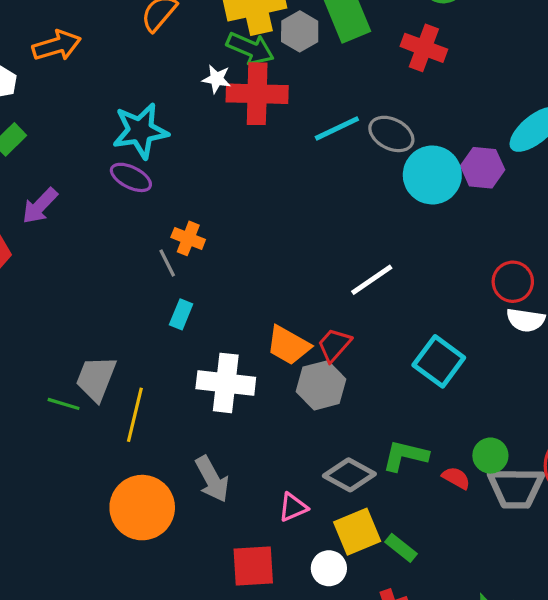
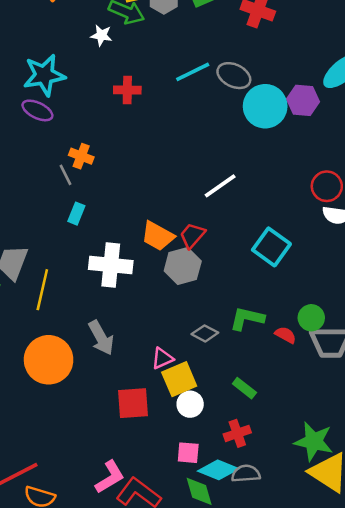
red cross: (257, 94) -> (127, 90), moved, size x0.6
gray diamond: (349, 475) -> (205, 333), size x0.7
yellow square: (357, 532) -> (179, 379), moved

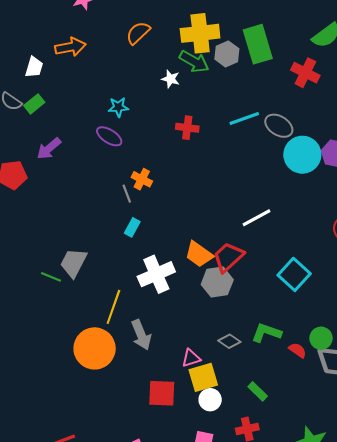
cyan star: (44, 75) -> (118, 107), size x0.6
red trapezoid: (192, 235) -> (228, 257), size x1.4
white cross: (111, 265) -> (156, 274), turned -36
yellow line: (42, 290) -> (113, 307), moved

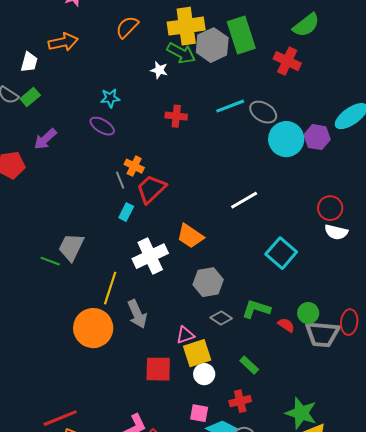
gray hexagon: (227, 54) -> (212, 45), size x1.4
red trapezoid: (228, 257) -> (151, 189), moved
gray hexagon: (217, 282) -> (208, 282), moved

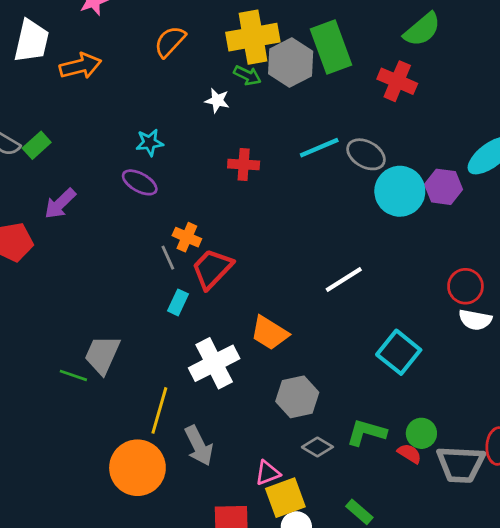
green arrow: (181, 53) -> (247, 75), size x0.7
white trapezoid: (29, 62) -> (31, 41), moved, size x1.5
green circle: (308, 313) -> (421, 433), moved

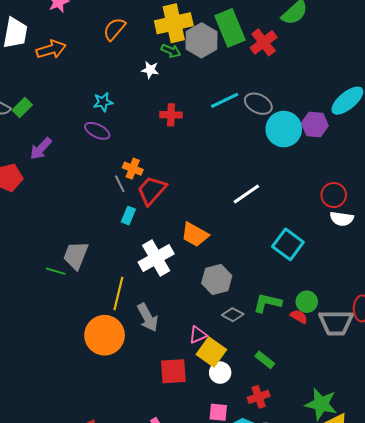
red cross: (397, 81) -> (264, 42), moved, turned 32
yellow square: (285, 498) -> (211, 352), turned -32

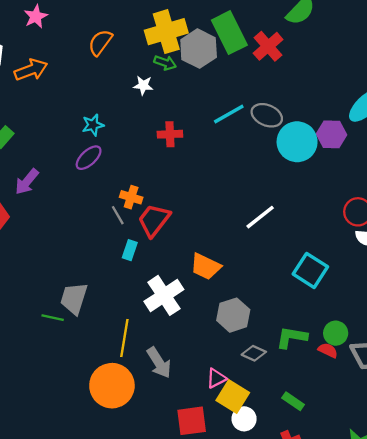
purple ellipse: (97, 131) -> (89, 158), turned -65

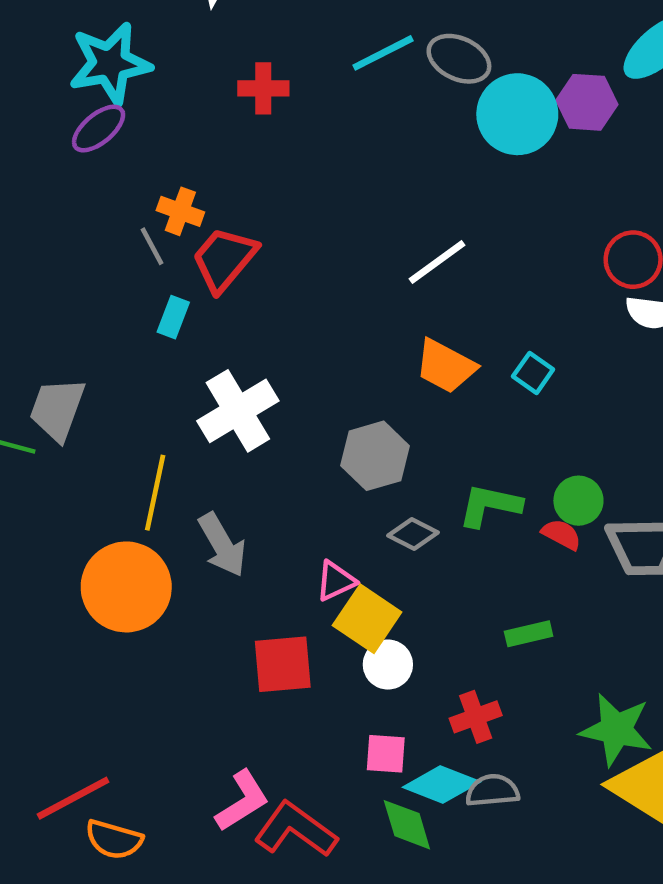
cyan star: (93, 125) -> (110, 63), size x1.8
orange trapezoid: (205, 266) -> (446, 366), moved
cyan square: (310, 270) -> (533, 373), size x0.6
green rectangle: (293, 401) -> (529, 634), moved, turned -50

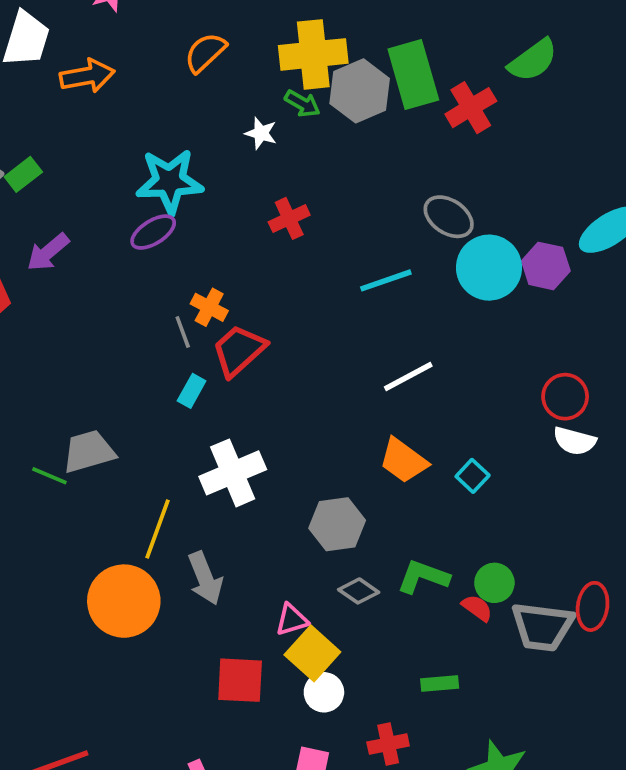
cyan line: (383, 53) -> (386, 280), moved
red cross: (263, 88) -> (289, 218), turned -33
gray trapezoid: (57, 409) -> (89, 451), turned 46

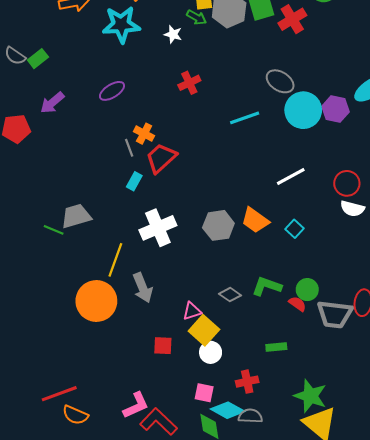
cyan star: (170, 181) -> (121, 25), moved
white line: (408, 377) -> (291, 177), moved
gray hexagon: (337, 524) -> (218, 225), moved
red square: (240, 680) -> (163, 346), size x0.7

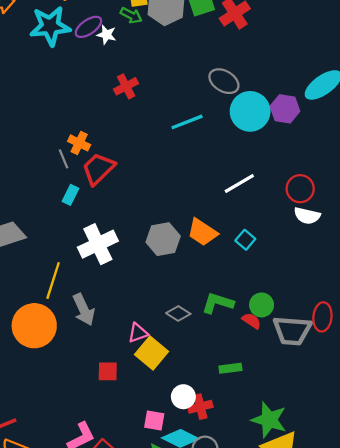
purple ellipse: (112, 91) -> (88, 27), moved
white circle: (211, 352) -> (183, 397), moved

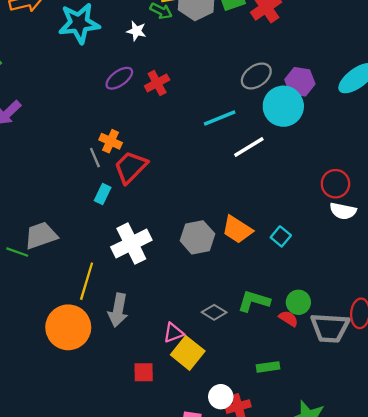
purple ellipse: (88, 27) -> (119, 78), moved
gray ellipse: (224, 81) -> (256, 76), turned -64
purple hexagon: (285, 109) -> (300, 82), moved
white line: (239, 183) -> (249, 147), moved
gray arrow: (84, 310) -> (118, 310), turned 36

